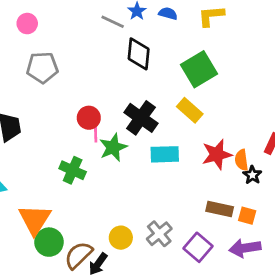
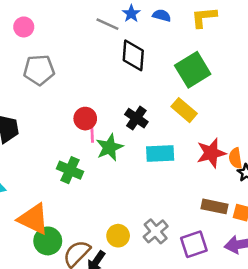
black cross: (141, 118) -> (136, 118), size x0.7
orange triangle: (35, 219) -> (33, 219), turned -36
purple square: (198, 247) -> (194, 244), turned 32

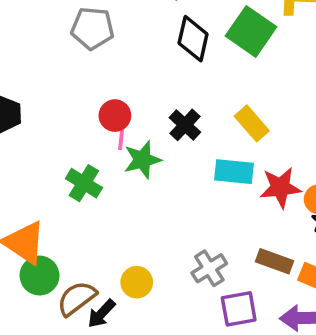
gray pentagon: (39, 70) -> (92, 28), moved
green square: (193, 70) -> (251, 31), moved, turned -32
cyan rectangle: (160, 153) -> (234, 172), moved
gray cross: (156, 231) -> (209, 268), moved

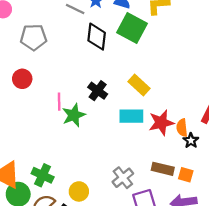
red circle: (115, 116) -> (22, 79), moved
green cross: (84, 183) -> (43, 175), moved

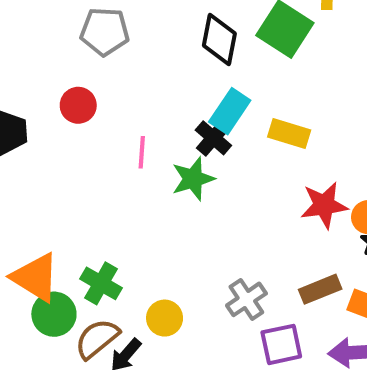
yellow rectangle: (139, 85) -> (289, 134), turned -30
green star: (74, 115) -> (193, 179), moved
cyan rectangle: (131, 116) -> (230, 111), moved, turned -60
brown rectangle: (163, 169) -> (320, 289), turned -40

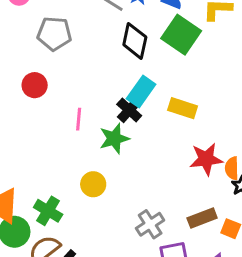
yellow circle: (165, 318) -> (93, 184), moved

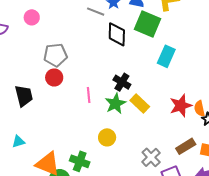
gray pentagon: (54, 34) -> (55, 55), moved
cyan rectangle: (141, 92) -> (166, 56), moved
yellow rectangle: (183, 108) -> (140, 103), moved, turned 36

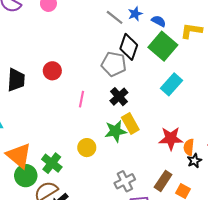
gray pentagon: (55, 55) -> (114, 64), moved
green star: (115, 104) -> (115, 131), moved
brown rectangle: (186, 146) -> (163, 181), turned -42

